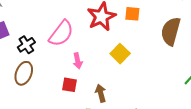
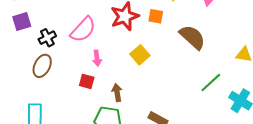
brown semicircle: (171, 31) -> (192, 37), turned 112

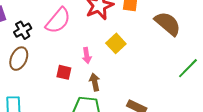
pink arrow: (97, 58) -> (87, 56), moved

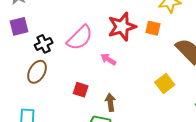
yellow square: (116, 43) -> (165, 83), moved
pink arrow: (87, 56) -> (108, 59), moved, turned 126

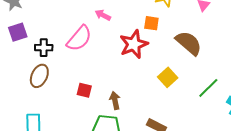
red star: (122, 27) -> (134, 44), moved
black cross: (44, 44) -> (44, 48), turned 30
pink arrow: (108, 59) -> (103, 15), moved

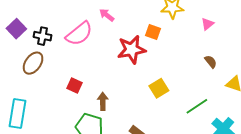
purple square: (18, 32) -> (16, 29), moved, turned -36
brown semicircle: (189, 43) -> (211, 62), moved, size x0.5

